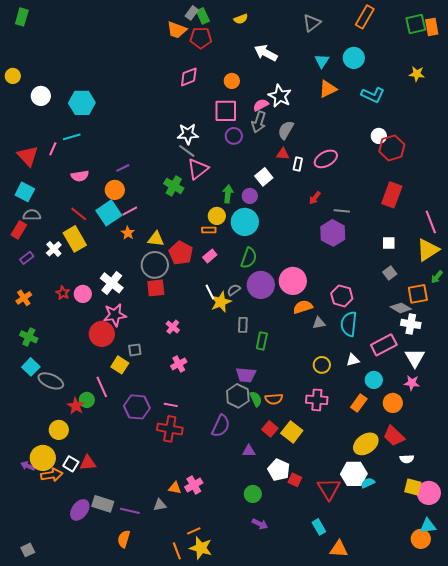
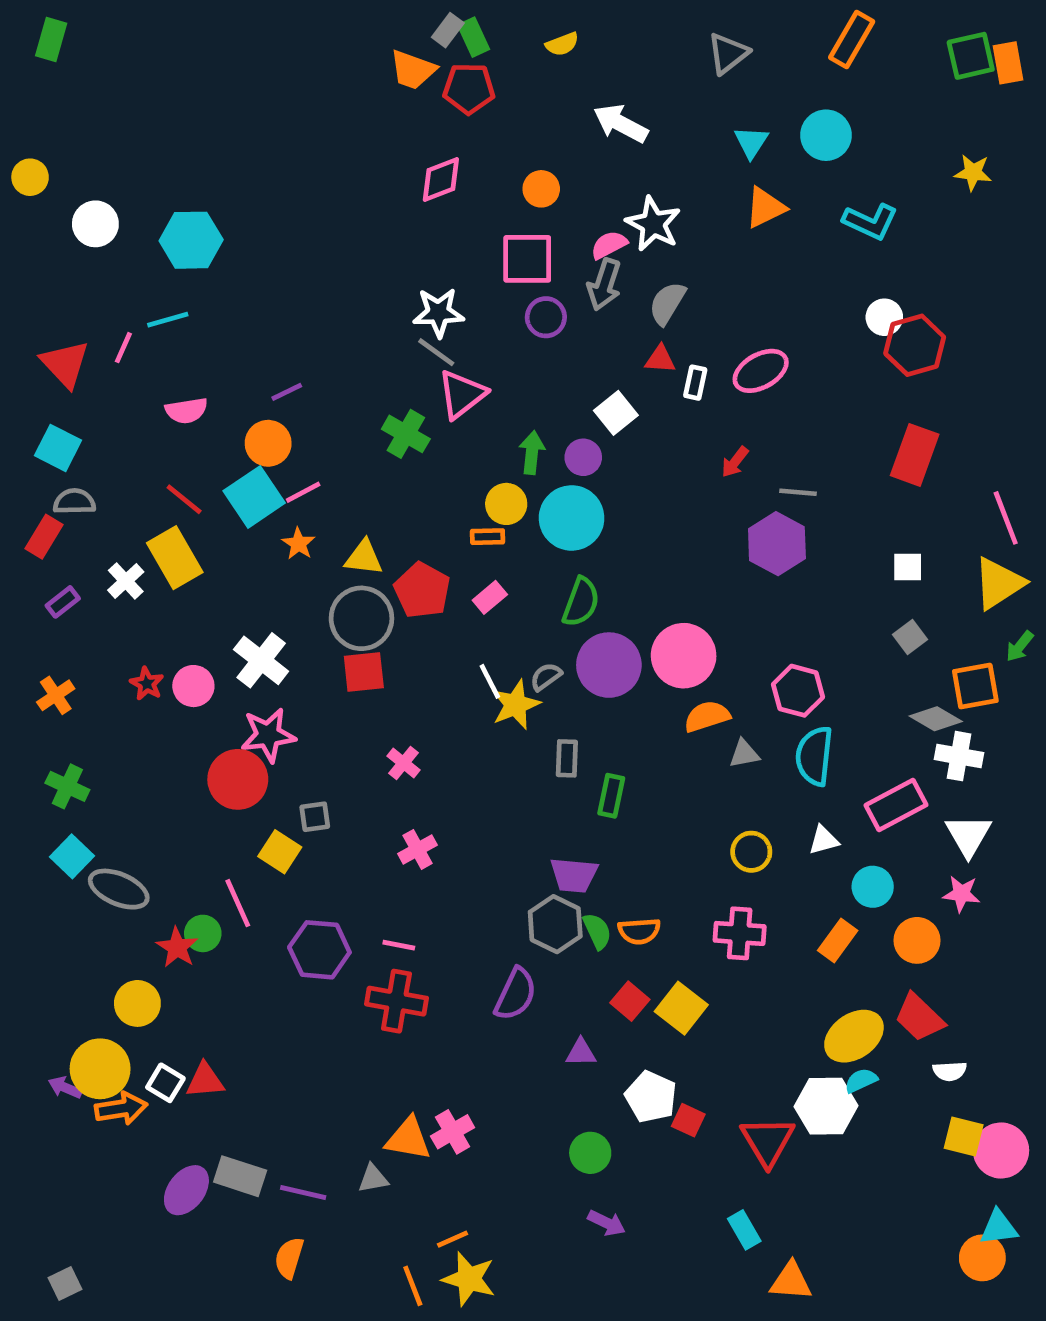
cyan semicircle: (368, 483) -> (861, 1080), moved
orange triangle: (175, 488) -> (408, 1139), size x1.5

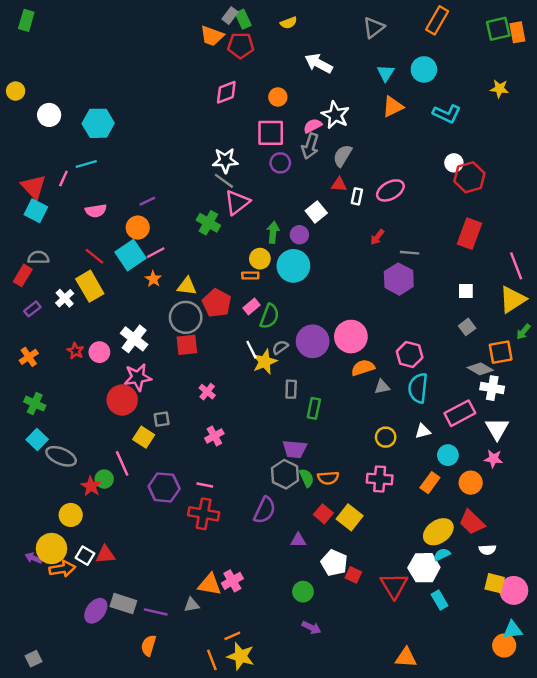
cyan square: (58, 448) -> (36, 211), moved
green semicircle: (581, 602) -> (269, 316), moved
cyan rectangle: (744, 1230) -> (440, 600), moved

